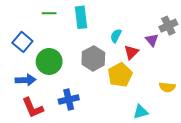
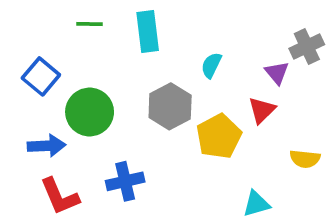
red triangle: (131, 52) -> (262, 110), moved

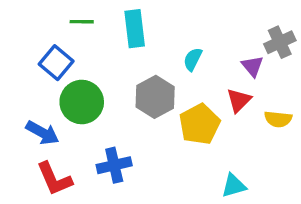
blue square: (41, 76) -> (56, 63), moved
blue arrow: (47, 146) -> (42, 133), turned 32
yellow semicircle: (305, 159) -> (278, 119), moved

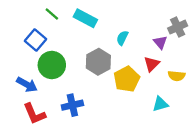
green line: (82, 22) -> (52, 14), turned 40
cyan rectangle: (135, 29) -> (85, 18), turned -55
cyan triangle: (234, 186) -> (160, 104), moved

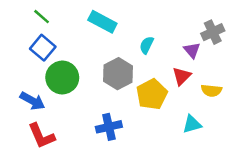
green line: (52, 14) -> (42, 17), moved
blue cross: (72, 105) -> (109, 127), moved

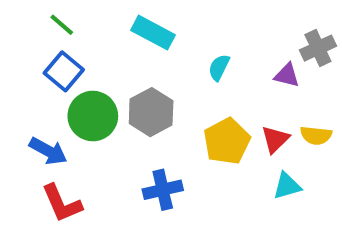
purple triangle: (192, 50) -> (287, 75), turned -36
gray hexagon: (118, 74) -> (151, 112), moved
red triangle: (182, 76) -> (275, 139), moved

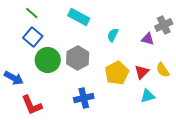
yellow semicircle: (316, 135) -> (163, 70), turned 49
blue arrow: (48, 151) -> (14, 78), moved

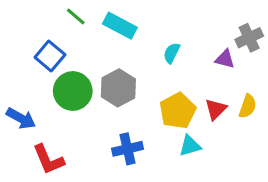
green line: (32, 13) -> (76, 16), moved
yellow semicircle: (163, 70) -> (248, 106), turned -126
cyan triangle: (148, 96) -> (190, 146), moved

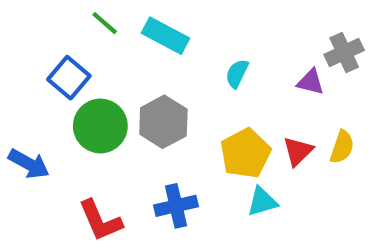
red L-shape: (48, 159) -> (100, 221), moved

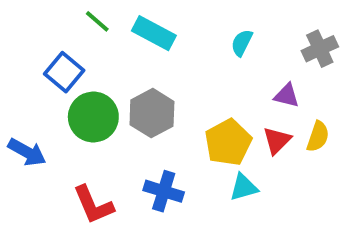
cyan semicircle: (237, 73) -> (242, 43), moved
purple triangle: (310, 82) -> (287, 96), moved
blue cross: (176, 206) -> (164, 191), turned 30

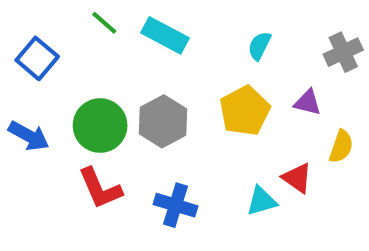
blue square: (64, 72) -> (37, 58), moved
red triangle: (277, 140) -> (297, 178), moved, turned -40
yellow pentagon: (228, 142) -> (245, 111), moved
blue arrow: (27, 152) -> (29, 136), moved
red L-shape: (93, 205) -> (100, 188), moved

